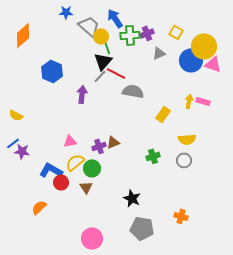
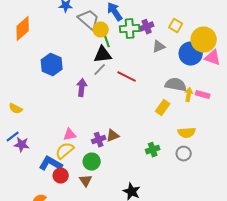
black triangle: (103, 61) -> (103, 55), turned 42
red line: (116, 73) -> (127, 77), moved
gray semicircle: (133, 91) -> (176, 85), moved
yellow semicircle: (75, 162) -> (65, 151), moved

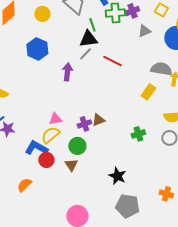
yellow circle: (101, 30) -> (42, 14), moved

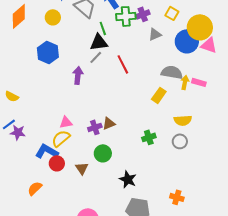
red line: (112, 61) -> (123, 64), turned 36
green circle: (77, 146) -> (103, 153), moved

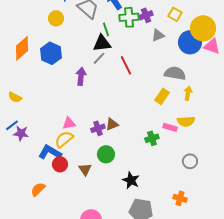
orange diamond: (19, 16) -> (22, 48), moved
yellow arrow: (185, 82) -> (188, 93), moved
pink rectangle: (199, 82) -> (170, 127), moved
gray circle: (180, 141) -> (190, 161), moved

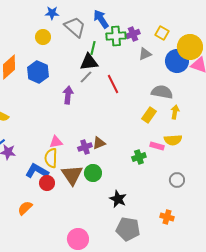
green line: (106, 29) -> (93, 48), turned 32
yellow semicircle: (64, 139) -> (51, 158), turned -48
brown triangle: (85, 169) -> (72, 175), moved, size x1.6

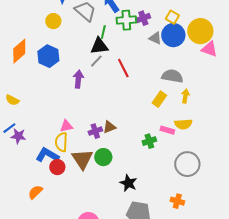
gray triangle: (145, 54) -> (155, 38), turned 48
blue circle: (177, 61) -> (173, 35), moved
gray circle: (177, 180) -> (187, 164), size x1.6

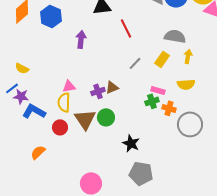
gray line: (96, 61) -> (135, 63), moved
yellow semicircle: (12, 100) -> (22, 68), moved
pink rectangle: (167, 130) -> (158, 90), moved
blue L-shape: (47, 155) -> (34, 111), moved
orange cross: (177, 201) -> (169, 108), moved

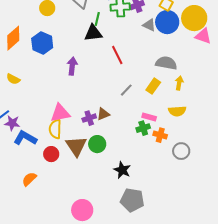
yellow semicircle: (22, 68) -> (13, 79), moved
pink triangle: (69, 86) -> (60, 113), size x1.5
gray circle: (190, 124) -> (181, 151), size x0.7

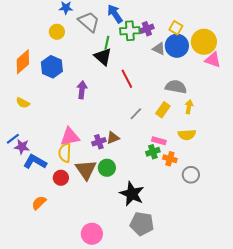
black triangle: (93, 33) -> (103, 57), turned 48
black star: (122, 170) -> (132, 194), size x1.4

